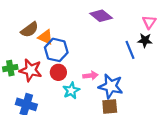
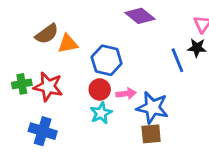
orange triangle: (46, 37) -> (68, 44), turned -35
blue hexagon: (56, 50) -> (107, 60), moved
red circle: (58, 72) -> (100, 89), moved

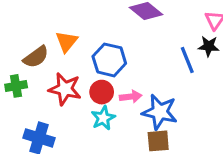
brown semicircle: (47, 34) -> (36, 57), moved
orange triangle: (68, 44) -> (66, 42), turned -40
red star: (48, 87) -> (65, 89), moved

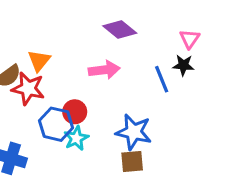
blue hexagon: (109, 60) -> (56, 124), moved
red star: (65, 89) -> (28, 89), moved
pink arrow: (131, 97) -> (104, 70), moved, size x1.4

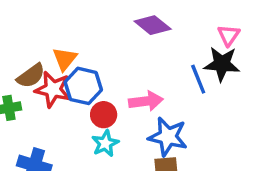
black star: (183, 65) -> (222, 64), size x1.5
pink arrow: (104, 70) -> (146, 101), moved
blue hexagon: (56, 124) -> (83, 86), moved

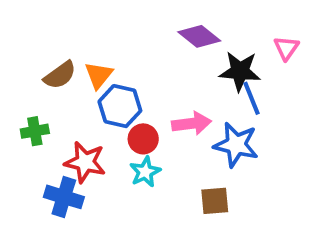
black star: (222, 64) -> (240, 71), moved
brown semicircle: (31, 76) -> (60, 75), moved
red star: (53, 89) -> (85, 162), moved
blue star: (168, 137) -> (236, 145), moved

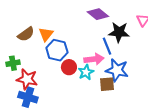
blue line: (252, 98) -> (107, 46), moved
red star: (85, 162) -> (27, 79), moved
cyan star: (145, 172) -> (86, 72), moved
brown square: (215, 201) -> (107, 84), moved

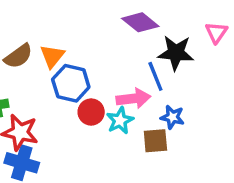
blue star: (117, 70) -> (172, 117), size x0.6

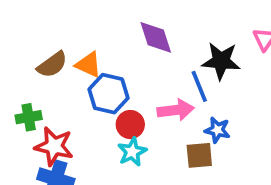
purple diamond: (140, 22) -> (156, 37), moved, turned 33
orange triangle: (52, 56) -> (89, 65), turned -44
cyan star: (120, 120) -> (132, 152), moved

